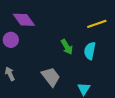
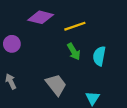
purple diamond: (24, 20) -> (41, 17), moved, turned -40
yellow line: (97, 24) -> (75, 26), moved

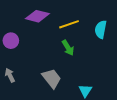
cyan semicircle: (99, 56) -> (101, 29), moved

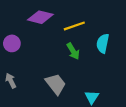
cyan semicircle: (101, 29) -> (103, 43), moved

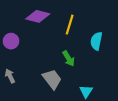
yellow line: (74, 26) -> (70, 25), turned -54
green arrow: (73, 51) -> (69, 59), moved

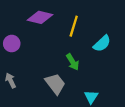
cyan semicircle: (96, 41) -> (102, 44), turned -144

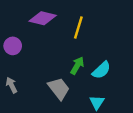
cyan semicircle: (102, 44) -> (101, 70), moved
green arrow: (73, 62) -> (77, 66), turned -119

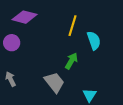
purple diamond: (43, 18) -> (24, 17), moved
cyan semicircle: (101, 70) -> (94, 41), moved, turned -66

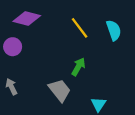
yellow line: (73, 26) -> (80, 28), turned -54
cyan semicircle: (94, 41) -> (114, 30), moved

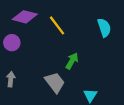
yellow line: (80, 28) -> (57, 25), moved
gray arrow: (11, 87) -> (11, 79), turned 32

